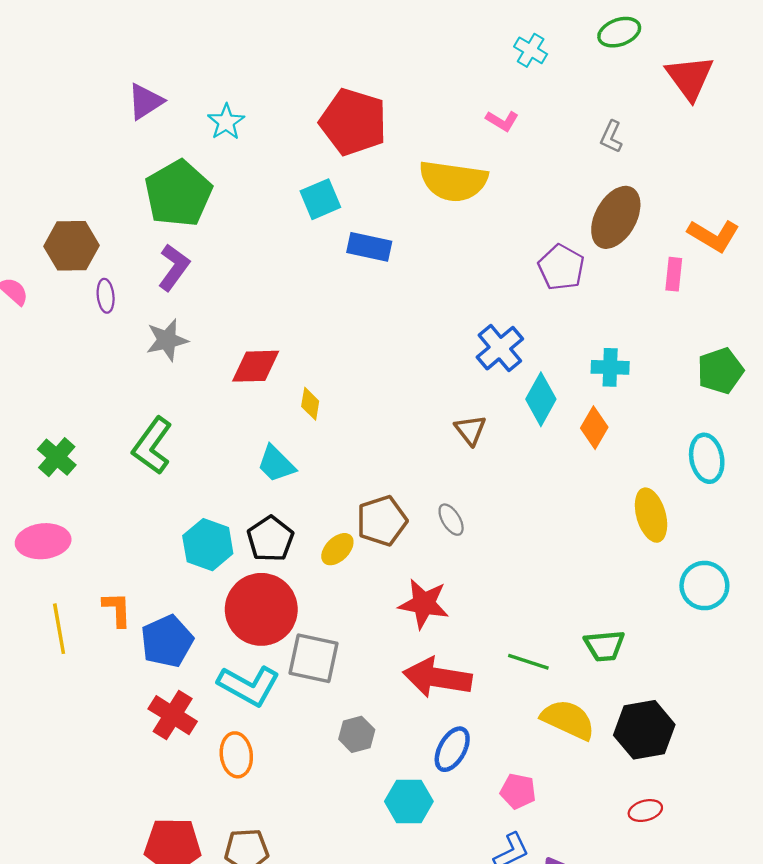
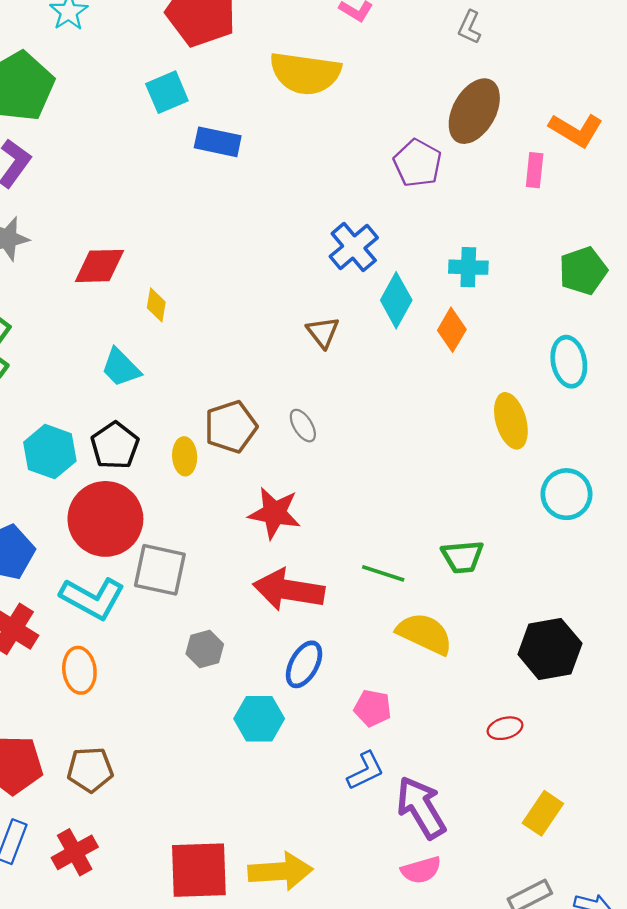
yellow ellipse: (337, 549) -> (185, 456), turned -48
black hexagon: (644, 730) -> (550, 649), moved

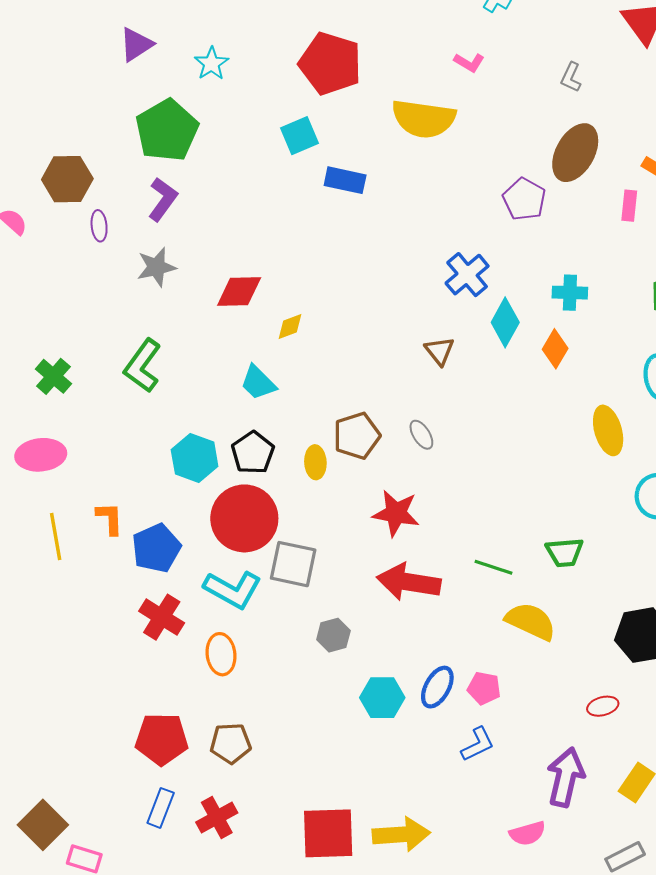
yellow diamond: (156, 305) -> (290, 327), turned 60
blue ellipse: (304, 664) -> (437, 687), moved
purple arrow: (421, 807) -> (566, 777), moved, turned 44

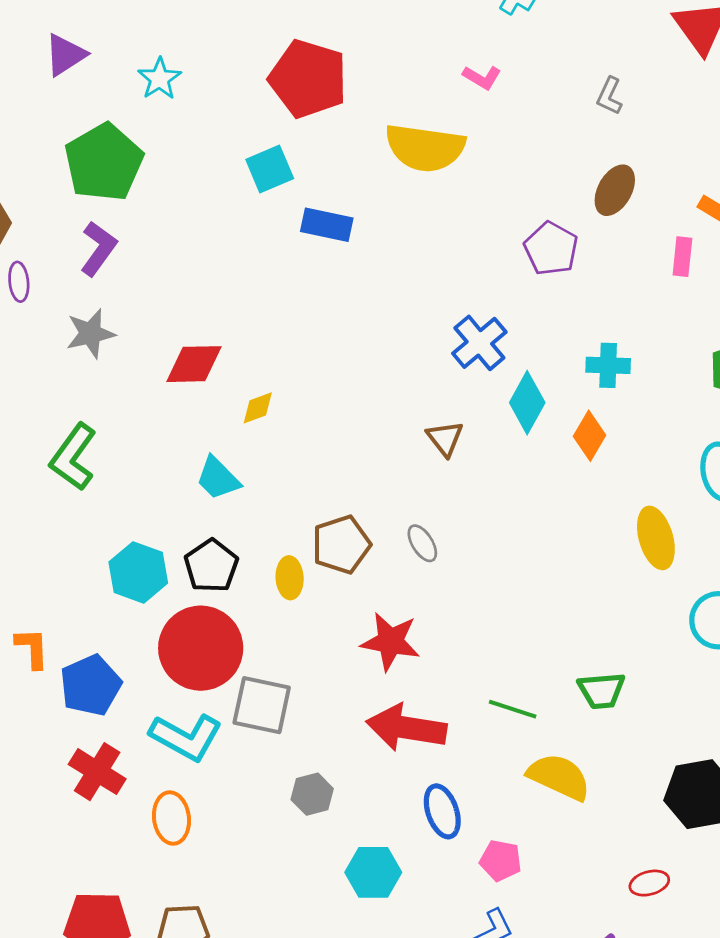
brown ellipse: (575, 153) -> (615, 190), size x0.7
blue ellipse: (437, 687) -> (442, 811), moved, turned -48

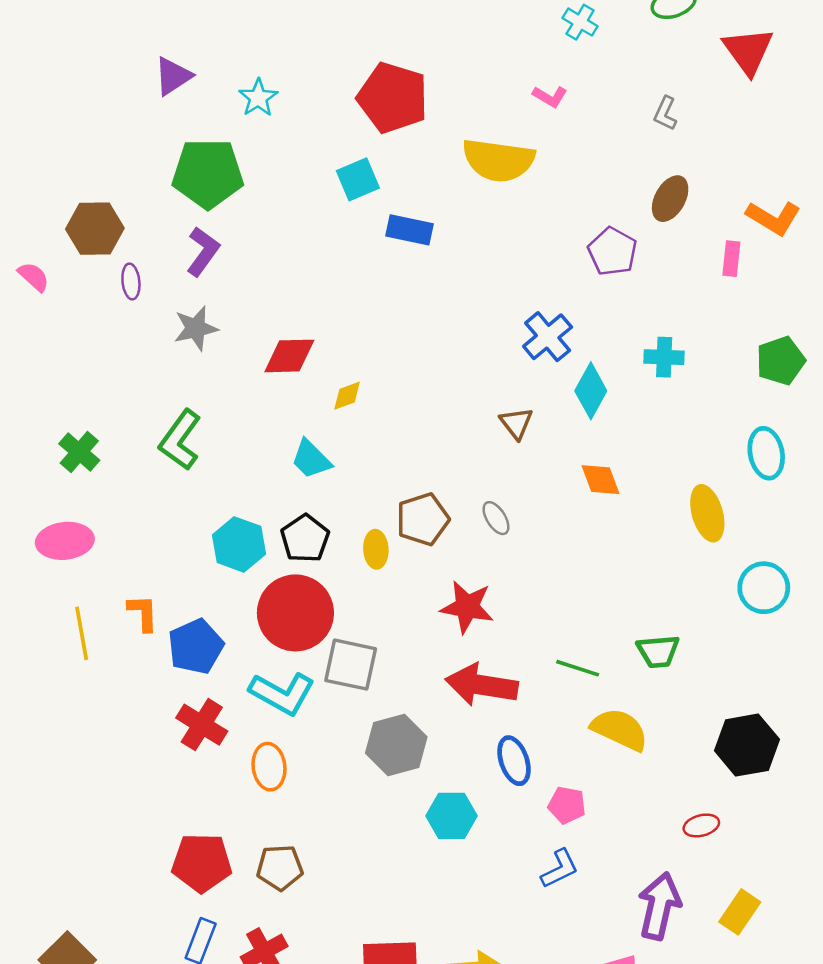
green pentagon: (104, 162) -> (208, 173), turned 30
orange diamond: (590, 436) -> (600, 480), moved, turned -51
gray hexagon: (312, 794) -> (396, 745), size x1.6

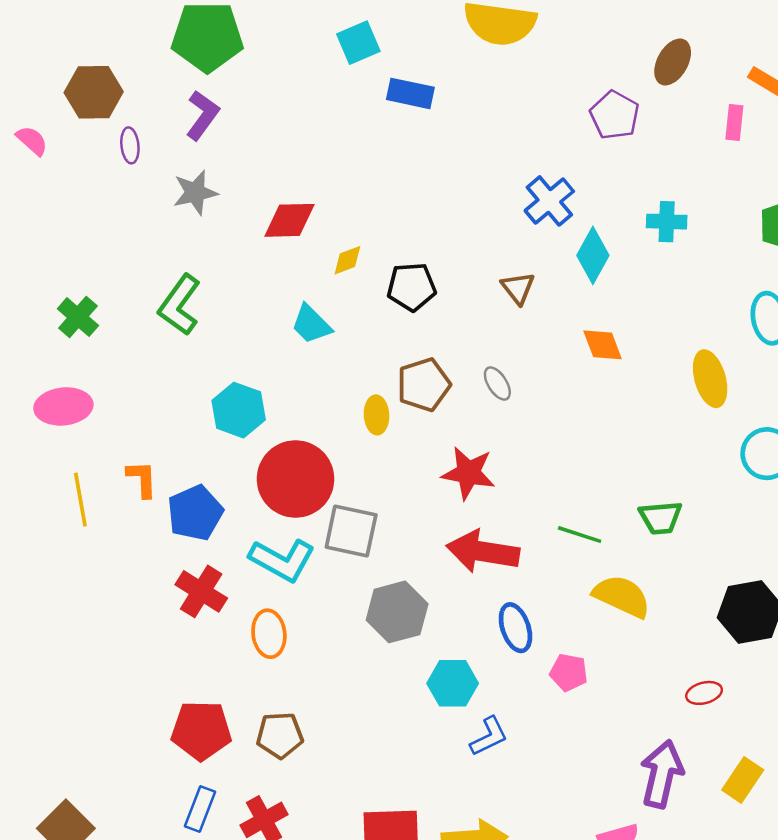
black pentagon: (305, 538) -> (412, 287), moved, turned 30
blue L-shape: (560, 869) -> (489, 736), moved

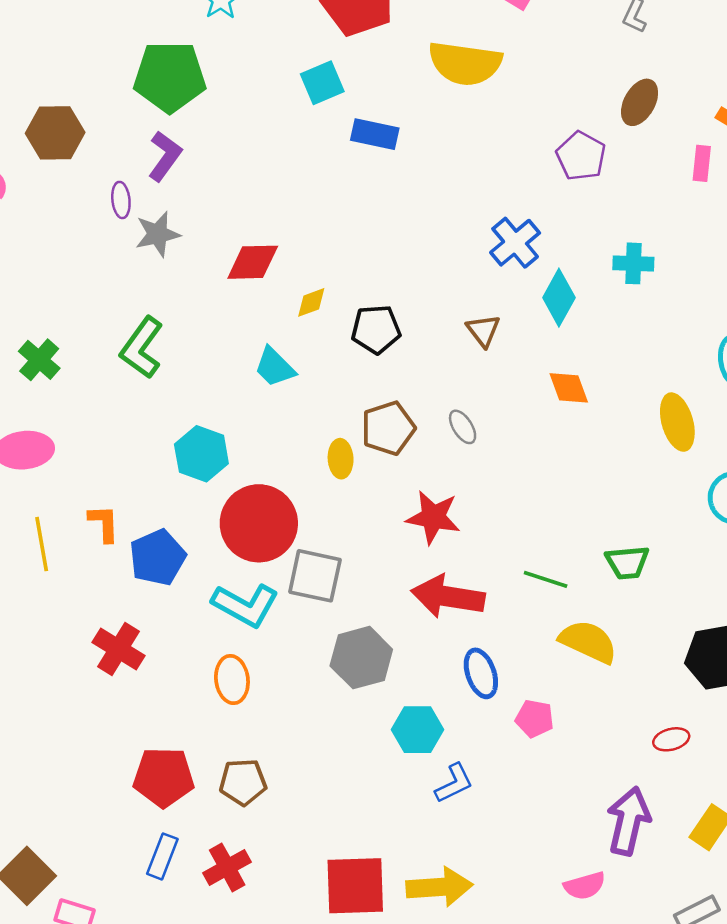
purple ellipse: (130, 145) -> (121, 200), moved
red cross: (201, 591) -> (118, 649), moved

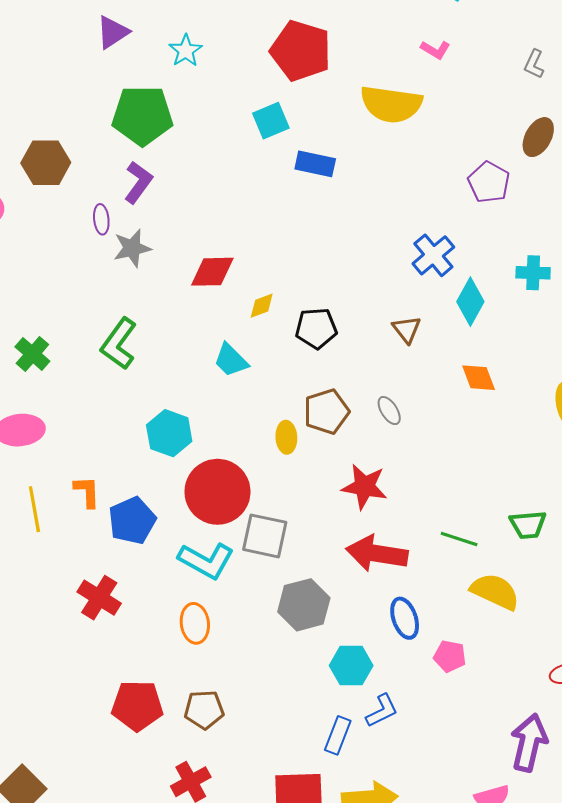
blue rectangle: (162, 856) -> (338, 735), moved

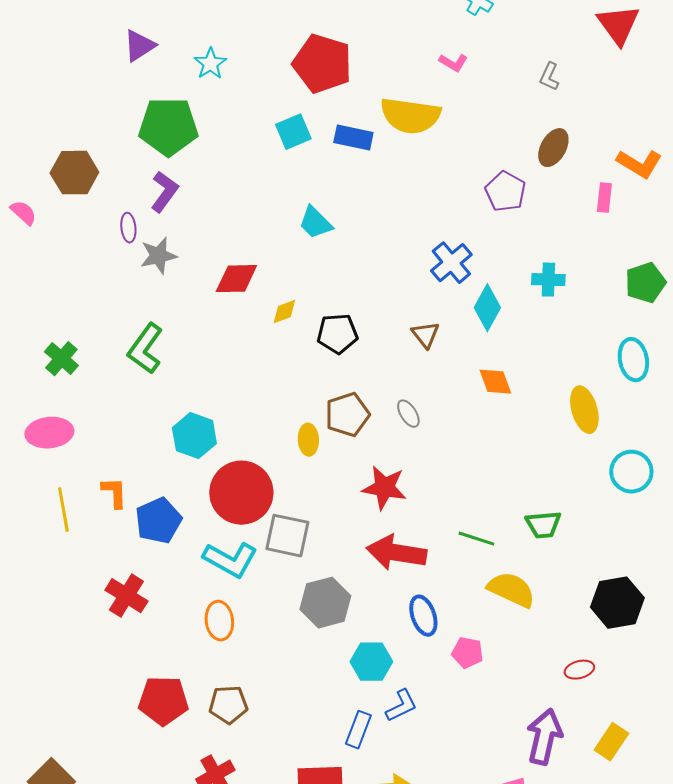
blue rectangle: (315, 164) -> (353, 138), moved
cyan trapezoid: (231, 360) -> (315, 223), moved

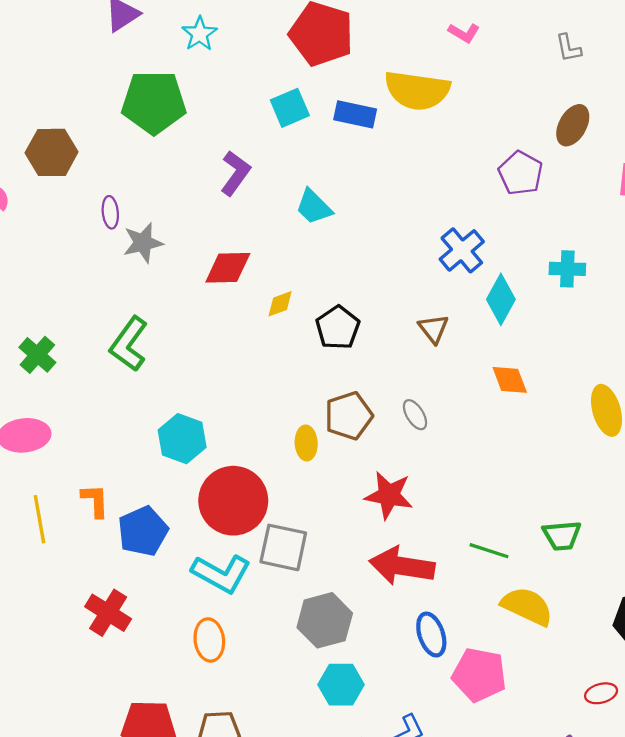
gray L-shape: (549, 77) -> (568, 48), turned -36
purple L-shape: (164, 192) -> (235, 173), moved
black pentagon: (337, 334) -> (338, 328), turned -30
pink pentagon: (467, 653) -> (479, 675), size x1.6
cyan hexagon: (371, 662) -> (341, 685), moved

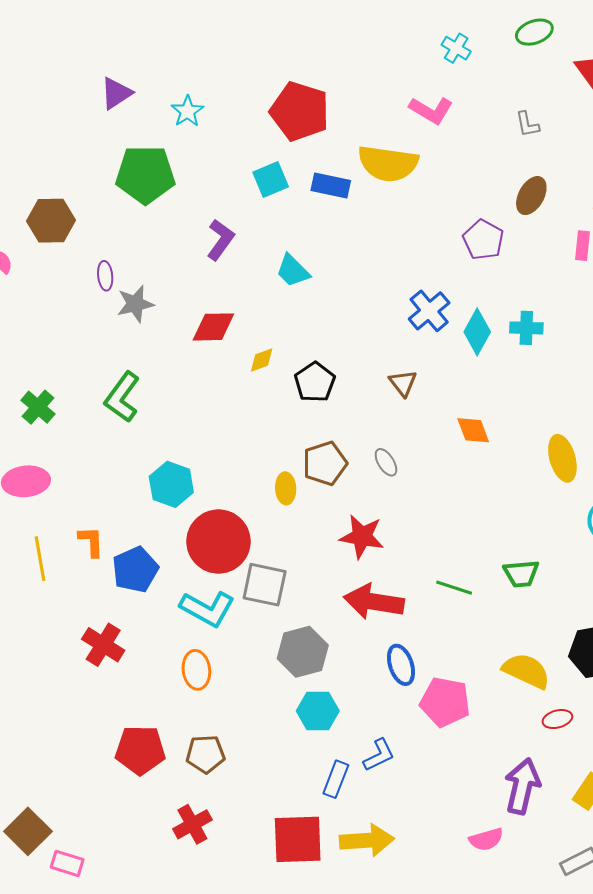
pink L-shape: (464, 33) -> (431, 110), size x1.5
cyan diamond: (501, 299) -> (477, 332), moved
yellow semicircle: (527, 606) -> (526, 671), moved

